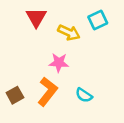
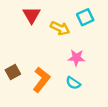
pink star: (59, 63) -> (76, 58), moved
brown square: (15, 95) -> (13, 72), moved

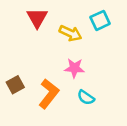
pink star: (76, 58) -> (74, 68), moved

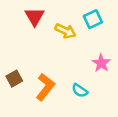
pink star: (74, 68) -> (101, 63), moved, turned 30

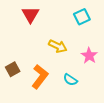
yellow arrow: (66, 31) -> (58, 46), moved

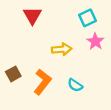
yellow arrow: (58, 46) -> (62, 49), turned -30
pink star: (89, 56) -> (95, 41), moved

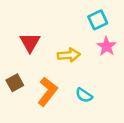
red triangle: (32, 16) -> (30, 43), moved

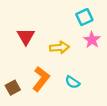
brown square: (15, 83) -> (13, 88), moved

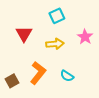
cyan square: (84, 17) -> (57, 16), moved

